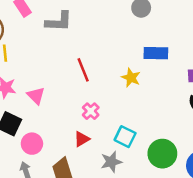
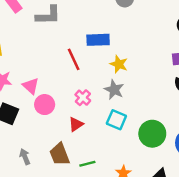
blue rectangle: (156, 53) -> (98, 40), moved
pink circle: (32, 144) -> (45, 105), moved
gray star: (111, 162) -> (114, 90), moved, turned -30

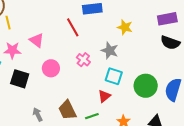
yellow star: (119, 64) -> (125, 27), moved
pink triangle: (31, 86) -> (37, 40), moved
red triangle: (76, 124) -> (104, 96), moved

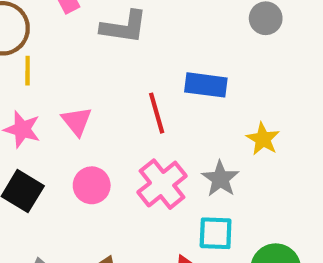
pink cross: (83, 60) -> (162, 184), size x1.6
cyan square: (114, 76) -> (216, 233), turned -30

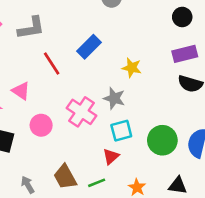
blue rectangle: (206, 85) -> (89, 47), turned -35
red line: (157, 113) -> (52, 64), moved

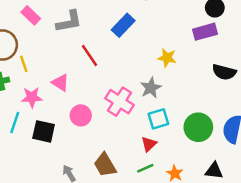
blue rectangle: (89, 47) -> (123, 25), moved
purple rectangle: (185, 54) -> (205, 32), moved
gray star: (114, 98) -> (151, 88), turned 30
green line: (97, 183) -> (145, 168), moved

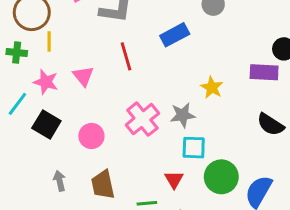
pink circle: (81, 115) -> (91, 136), moved
cyan square: (158, 119) -> (194, 148), moved
red triangle: (149, 144) -> (174, 180), moved, turned -35

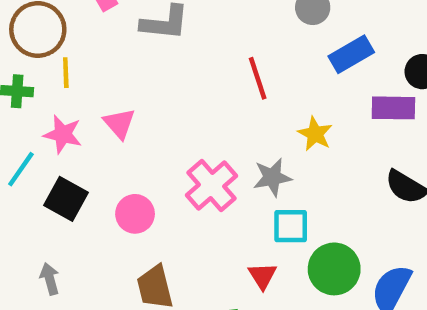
blue rectangle: (175, 35) -> (351, 54), moved
red line: (126, 56) -> (258, 78), moved
gray arrow: (60, 181) -> (50, 279), moved

